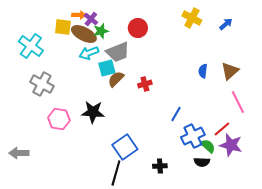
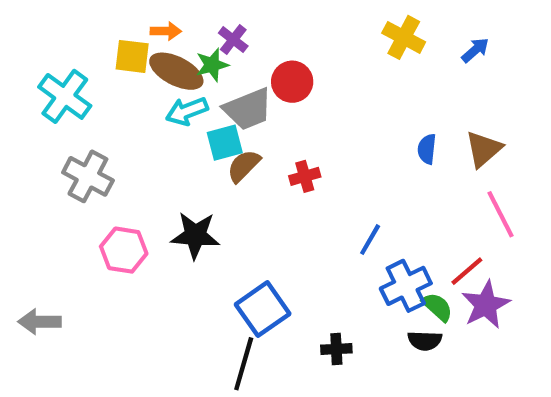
purple cross: (91, 19) -> (233, 40), moved
red circle: (138, 28) -> (292, 82), moved
purple star: (231, 145) -> (486, 305), turned 30

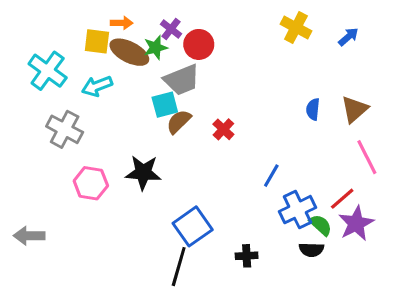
red circle: (292, 82) -> (199, 44), moved
cyan arrow: (187, 111) -> (97, 86), moved
red cross: (305, 176) -> (223, 129), turned -30

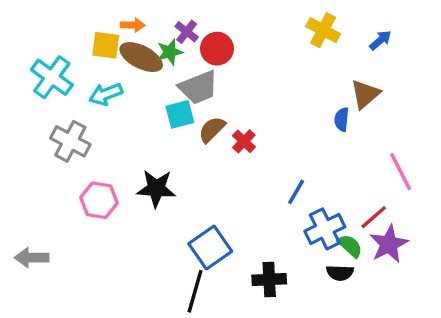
brown triangle: (355, 109) -> (365, 94), moved
brown semicircle: (179, 122) -> (212, 130), moved
black cross: (247, 256) -> (269, 279), size x1.4

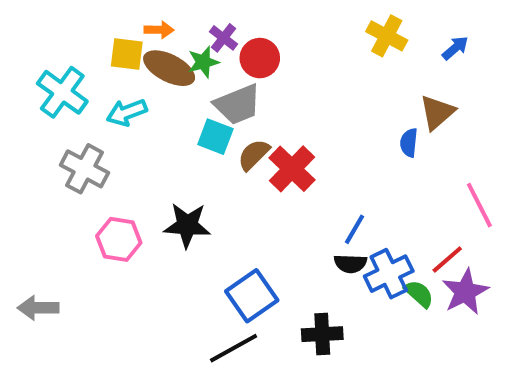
cyan square: (180, 114) -> (215, 137), turned 36
red cross: (244, 141) -> (292, 169), size x1.6
black semicircle: (340, 273) -> (350, 264), moved
black line: (195, 291) -> (234, 348), turned 45

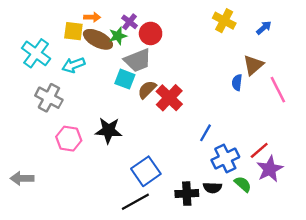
pink line: (479, 205) -> (278, 90), moved
black semicircle: (350, 264) -> (212, 188), moved
green semicircle: (419, 294) -> (243, 184), moved

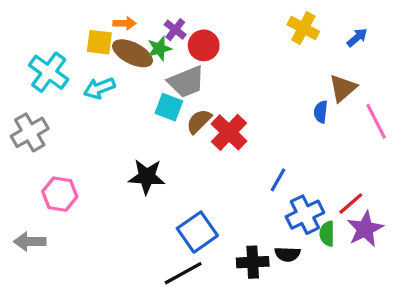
gray cross: (49, 98) -> (30, 132), moved, turned 32
pink hexagon: (69, 139) -> (60, 194), moved
green semicircle: (243, 184) -> (327, 234), moved, turned -132

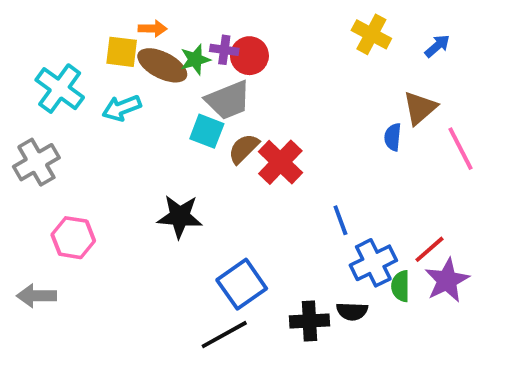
purple cross: (175, 30) -> (224, 50), moved, turned -30
blue line: (278, 180) -> (340, 220), turned -50

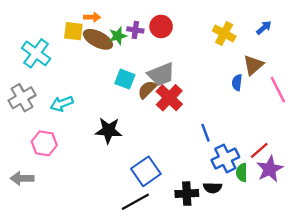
yellow cross: (371, 34) -> (224, 33), moved
red circle: (249, 56) -> (161, 26), moved
gray trapezoid: (228, 100) -> (161, 74), moved
cyan arrow: (122, 108) -> (62, 104), moved

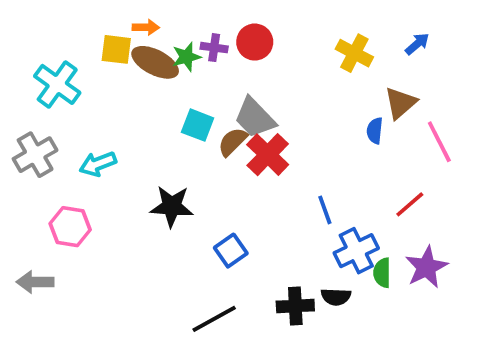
gray trapezoid: (161, 74) -> (255, 118), turned 68
red line: (259, 150) -> (410, 204), moved
blue square: (146, 171) -> (231, 251), moved, size x0.7

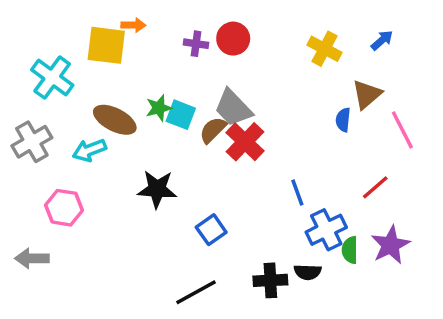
yellow square: (116, 49) -> (106, 45), size x1.4
green star: (186, 57) -> (159, 108), moved
brown ellipse: (155, 62) -> (115, 120), moved

